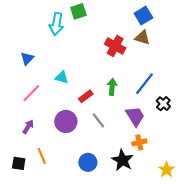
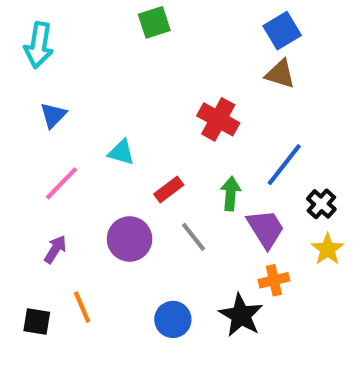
cyan arrow: (56, 24) -> (39, 45), moved
red cross: (115, 46) -> (218, 119), moved
green arrow: (112, 87) -> (231, 194), moved
yellow star: (167, 170) -> (328, 249), moved

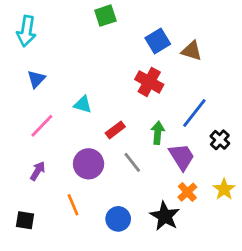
blue square: (282, 31) -> (158, 41), moved
yellow star: (328, 249) -> (224, 189), moved
orange cross: (274, 280) -> (187, 192), turned -30
orange line: (82, 307) -> (73, 205), moved

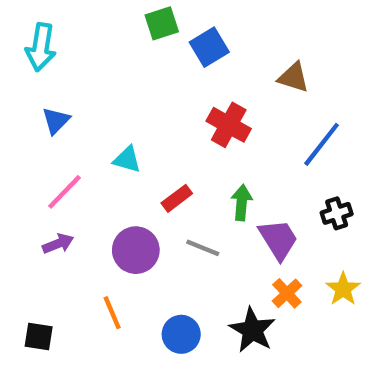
blue square: (158, 41) -> (209, 47), moved
blue line: (194, 113) -> (322, 144), moved
black cross: (220, 140) -> (337, 213), turned 30
gray line: (132, 162) -> (203, 248), turned -30
purple arrow: (38, 171) -> (58, 244), moved, turned 36

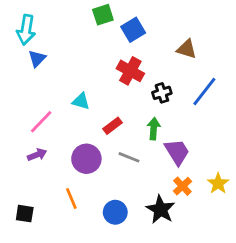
blue triangle: (56, 121) -> (37, 59), moved
red cross: (229, 125) -> (130, 71), moved
black cross: (337, 213) -> (162, 93), moved

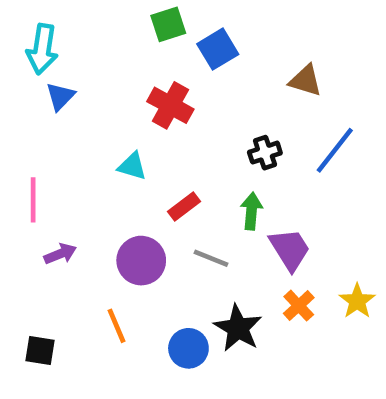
red cross: (130, 71) -> (170, 105), moved
pink line: (41, 122) -> (33, 200), moved, turned -44
black star: (161, 209) -> (238, 328), moved

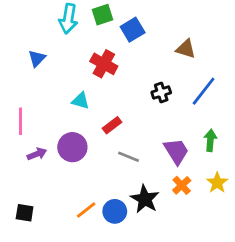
cyan arrow: (42, 49) -> (68, 19), moved
green arrow: (251, 211) -> (210, 140), moved
purple circle: (141, 261) -> (72, 147), moved
orange line: (116, 326) -> (86, 210), moved, turned 75

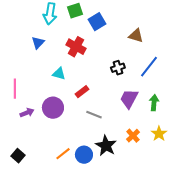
blue triangle: (37, 58) -> (38, 43), moved
purple trapezoid: (176, 151) -> (129, 99), moved, turned -120
black square: (25, 213) -> (18, 156), turned 32

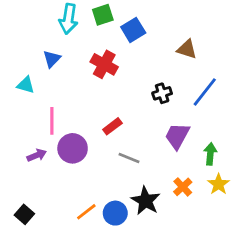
cyan triangle: (59, 74) -> (26, 85), moved
pink line: (15, 89) -> (52, 121), moved
green arrow: (154, 103) -> (210, 154), moved

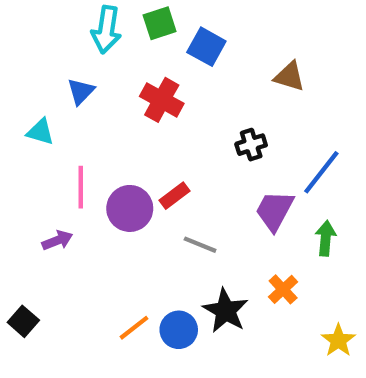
blue square: (133, 30) -> (206, 47), turned -30
blue line: (205, 92) -> (321, 172), moved
purple circle: (73, 148) -> (130, 208), moved
yellow star: (219, 184) -> (338, 340), moved
black square: (24, 214) -> (23, 321), moved

